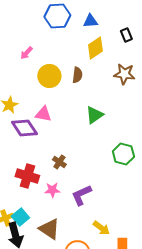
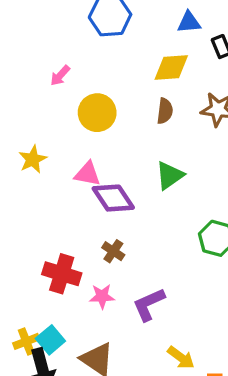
blue triangle: (90, 21) -> (189, 22), moved
yellow diamond: (95, 48) -> (171, 67), turned 30
brown semicircle: (77, 75) -> (165, 111), moved
purple diamond: (24, 128) -> (113, 198), moved

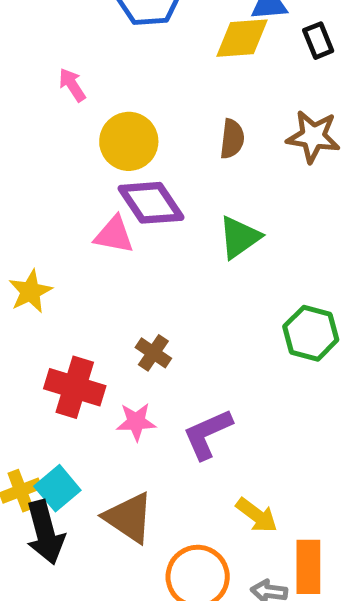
yellow diamond: (171, 67) -> (242, 38), moved
pink arrow: (60, 76) -> (72, 85), turned 105
yellow star: (33, 159) -> (30, 291), moved
purple diamond: (113, 198) -> (151, 203), moved

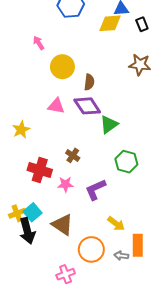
brown semicircle: (232, 139) -> (89, 82), moved
purple diamond: (151, 203) -> (87, 106), moved
green triangle: (239, 237) -> (109, 124), moved
green hexagon: (311, 333) -> (126, 162), moved

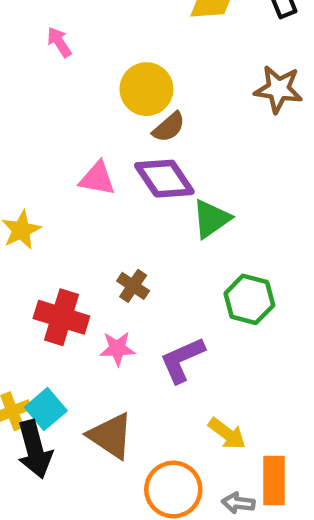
yellow circle: (62, 67) -> (146, 89), moved
brown semicircle: (89, 82) -> (169, 127), turned 42

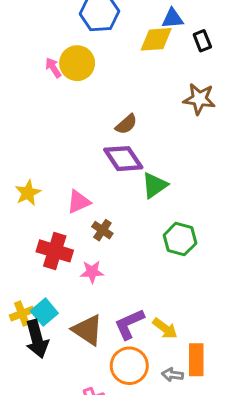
yellow circle: (146, 89) -> (77, 63), moved
pink triangle: (97, 179) -> (79, 202), moved, turned -35
purple L-shape: (182, 360) -> (129, 324), moved

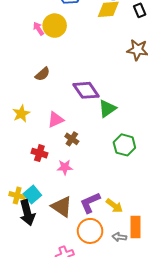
brown semicircle: (126, 124) -> (42, 74), moved
red cross: (55, 251) -> (39, 153), size x0.7
yellow cross: (22, 314) -> (17, 196), turned 35

